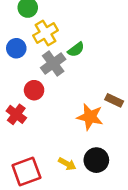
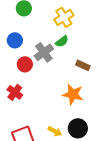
yellow cross: (46, 33) -> (64, 17), moved
red circle: (34, 90) -> (25, 64), moved
brown rectangle: (114, 100) -> (83, 65), moved

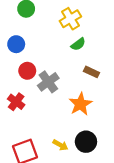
green semicircle: (62, 41) -> (78, 44), moved
gray cross: (44, 52) -> (48, 82), moved
orange star: (73, 94) -> (80, 104), turned 30

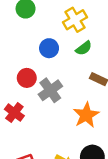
blue circle: (16, 44) -> (49, 48), moved

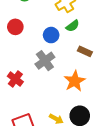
blue circle: (49, 48) -> (51, 35), moved
red circle: (27, 78) -> (15, 27), moved

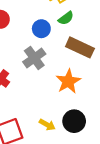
brown rectangle: (85, 51) -> (80, 47), size x1.6

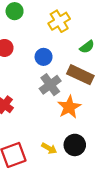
green semicircle: (66, 18) -> (87, 47), moved
gray cross: (34, 58) -> (50, 85), moved

